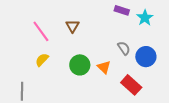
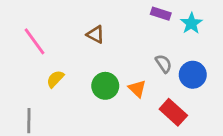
brown triangle: (72, 26) -> (96, 34), turned -32
pink line: (41, 31) -> (34, 41), moved

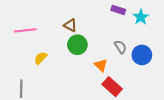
pink line: (34, 41) -> (25, 30), turned -60
green circle: (105, 86) -> (77, 45), moved
red rectangle: (173, 112) -> (112, 87), moved

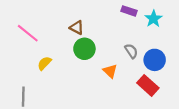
pink line: (25, 30) -> (28, 33), turned 45
red rectangle: (112, 87) -> (148, 85), moved

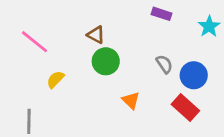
cyan star: (154, 19) -> (209, 26), moved
orange triangle: (110, 71) -> (131, 100), moved

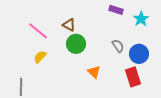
cyan star: (209, 26) -> (141, 19), moved
pink line: (34, 42) -> (38, 31), moved
red rectangle: (185, 107) -> (133, 77), turned 30

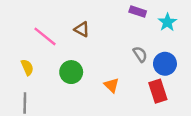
green circle: (76, 44) -> (71, 72), moved
yellow semicircle: (40, 57) -> (27, 67), moved, turned 112

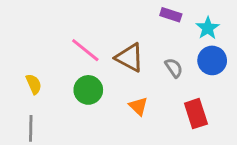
brown triangle: (82, 29) -> (130, 58), moved, size x1.5
pink line: (45, 36) -> (85, 50), moved
blue circle: (165, 64) -> (212, 60), moved

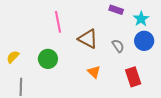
pink line: (85, 50) -> (58, 22), moved, turned 40
yellow semicircle: (34, 84) -> (13, 57), moved, turned -112
green circle: (88, 90) -> (48, 59), moved

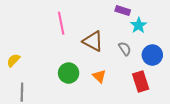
cyan star: (141, 19) -> (139, 25), moved
blue circle: (144, 41) -> (152, 55), moved
green circle: (48, 59) -> (69, 73), moved

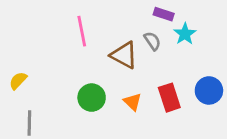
gray semicircle: (125, 49) -> (152, 41), moved
blue circle: (152, 55) -> (209, 90), moved
red rectangle: (141, 82) -> (169, 98), moved

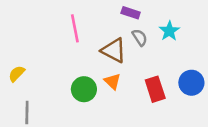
purple rectangle: (164, 14) -> (131, 13), moved
orange triangle: (133, 102) -> (112, 81), moved

